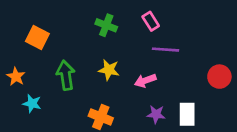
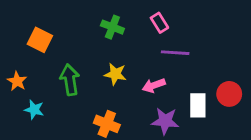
red circle: (219, 77) -> (229, 94), moved
purple star: (156, 114) -> (165, 121), size x1.4
white rectangle: (187, 114) -> (198, 105), moved

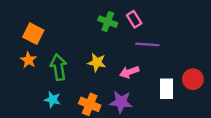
green cross: (112, 27) -> (108, 22), moved
orange star: (17, 81) -> (29, 60), moved
cyan star: (34, 110) -> (53, 100), moved
purple star: (165, 121) -> (121, 102), moved

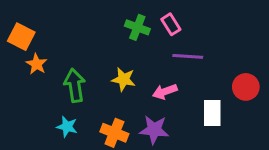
orange square: (33, 34) -> (21, 37), moved
orange star: (29, 60) -> (36, 64), moved
red circle: (193, 79) -> (246, 87), moved

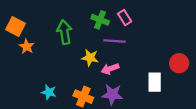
purple line: (188, 56) -> (115, 41), moved
green arrow: (75, 85) -> (64, 32), moved
pink arrow: (165, 92) -> (110, 69), moved

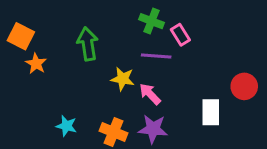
pink rectangle: (125, 18) -> (180, 35), moved
green cross: (100, 20) -> (152, 21), moved
pink arrow: (110, 69) -> (150, 94), turned 66

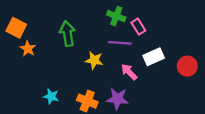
pink arrow: (150, 94) -> (129, 72), moved
white rectangle: (211, 112) -> (154, 57), moved, turned 66

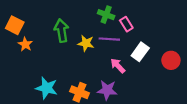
white rectangle: (154, 57) -> (140, 52), turned -30
yellow star: (94, 60) -> (86, 43), moved
cyan star: (51, 96) -> (47, 88), size x1.5

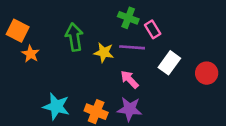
pink arrow: (118, 66) -> (130, 79), moved

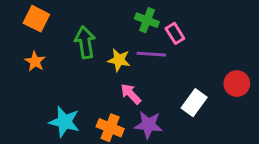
orange square: (18, 31) -> (36, 19), moved
white rectangle: (169, 63) -> (194, 103), moved
pink arrow: (130, 79) -> (131, 94), moved

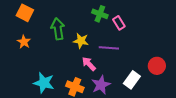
purple line: (151, 54) -> (109, 48), moved
red circle: (237, 84) -> (157, 66), moved
white rectangle: (194, 103) -> (132, 80), moved
purple star: (148, 125) -> (101, 85), turned -30

